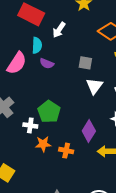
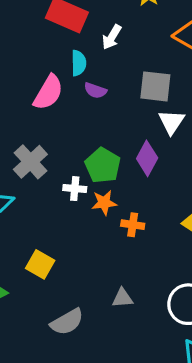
gray square: (85, 63) -> (155, 86), size x1.5
purple diamond: (89, 131) -> (147, 158), moved
orange star: (43, 144) -> (104, 203), moved

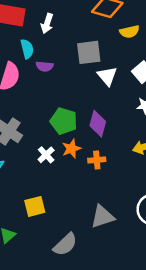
purple diamond: (147, 158) -> (98, 124), moved
white cross: (75, 189) -> (46, 155), moved, turned -35
yellow square: (40, 264) -> (35, 206), turned -30
gray triangle: (123, 298) -> (102, 217), size x1.5

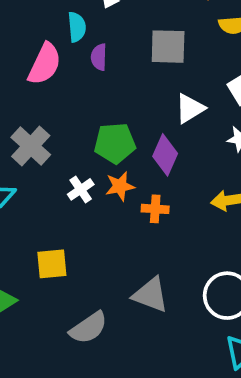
purple semicircle: (45, 66) -> (99, 57), turned 77
white triangle: (107, 76) -> (190, 108), moved, turned 30
green pentagon: (64, 121) -> (115, 143), turned -30
gray triangle: (102, 217) -> (151, 295), turned 30

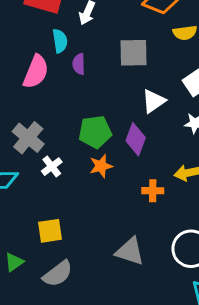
white cross: (81, 189) -> (52, 167), moved
orange cross: (155, 209) -> (153, 191), moved
gray semicircle: (89, 328) -> (58, 274), moved

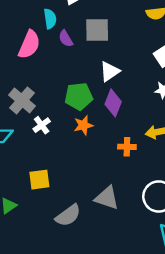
gray square: (134, 53) -> (97, 30), moved
purple semicircle: (79, 64) -> (66, 39), turned -30
white triangle: (153, 101) -> (110, 71), moved
gray semicircle: (58, 274) -> (68, 215), moved

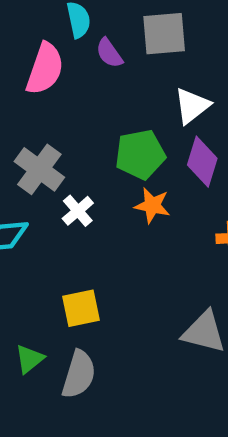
orange star: (83, 125) -> (152, 205), turned 30
gray semicircle: (68, 215) -> (79, 374), moved, turned -32

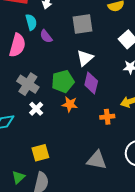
gray square: (164, 34) -> (83, 24), moved
gray cross: (39, 169) -> (28, 84), moved

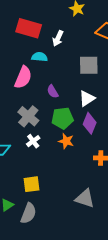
cyan semicircle: (31, 22) -> (40, 57), turned -77
purple semicircle: (46, 36) -> (53, 91), moved

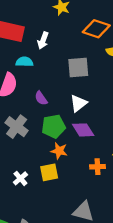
purple diamond: (90, 123) -> (83, 130), turned -50
white cross: (33, 141) -> (20, 178), moved
yellow square: (32, 184) -> (49, 172), moved

